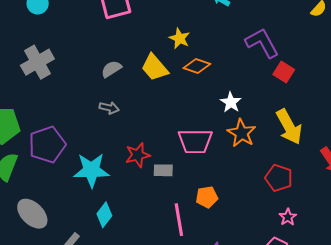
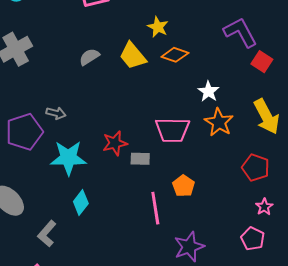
gray arrow: (109, 108) -> (56, 113), moved
orange pentagon: (207, 197) -> (183, 186), turned -30

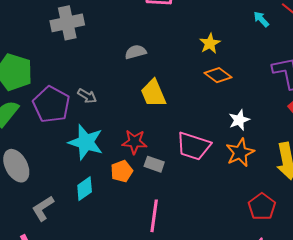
yellow trapezoid: (133, 56) -> (153, 93), moved
purple pentagon: (24, 132) -> (51, 104), turned 30
orange pentagon: (183, 186) -> (122, 171), moved

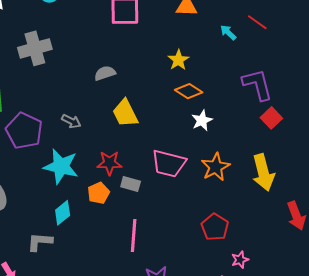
gray arrow: (87, 96) -> (71, 121), moved
white star: (239, 120) -> (202, 120), moved
red pentagon: (262, 207) -> (215, 227), moved
gray L-shape: (43, 208) -> (40, 242), moved, turned 40

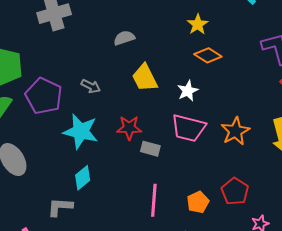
white star: (202, 120) -> (188, 91), moved
orange pentagon: (99, 193) -> (198, 202), moved

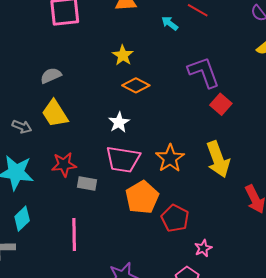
yellow trapezoid: (145, 78) -> (55, 114), moved
pink line: (154, 200) -> (74, 234), moved
orange pentagon: (198, 202) -> (142, 197), moved, size x1.5

